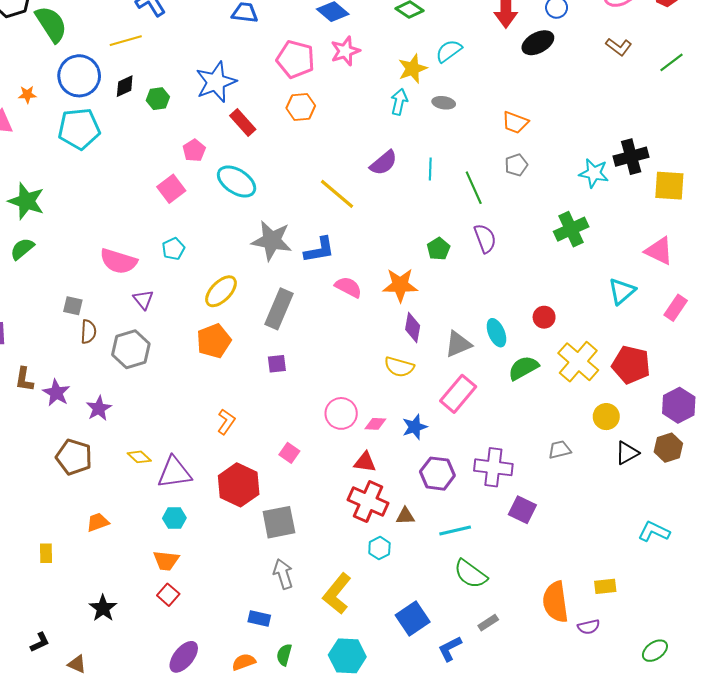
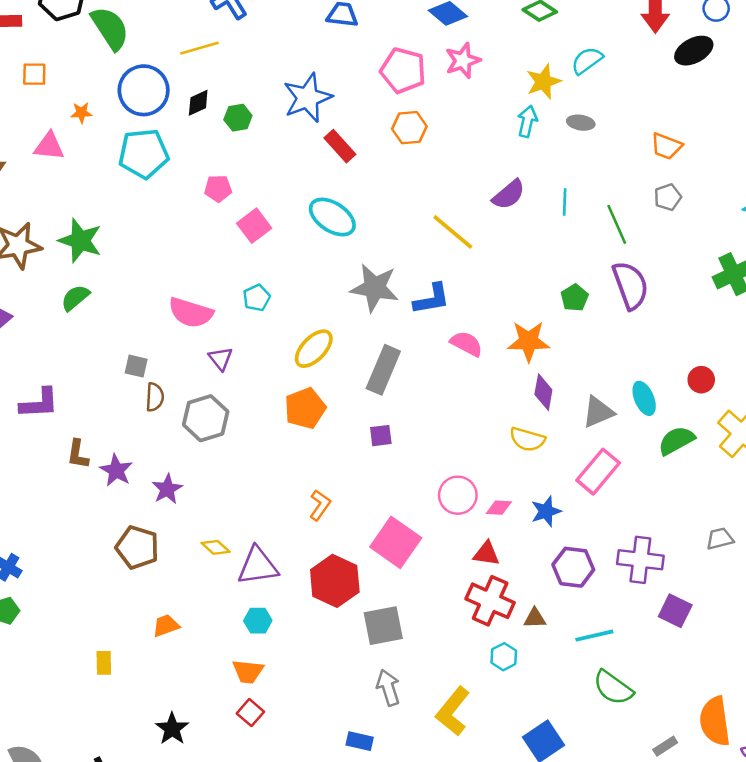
pink pentagon: (194, 150) -> (218, 188), moved, turned 30
purple semicircle: (485, 238) -> (630, 285), size x1.4
pink square: (289, 453) -> (396, 542), size x2.0
gray rectangle: (488, 623) -> (665, 746), moved

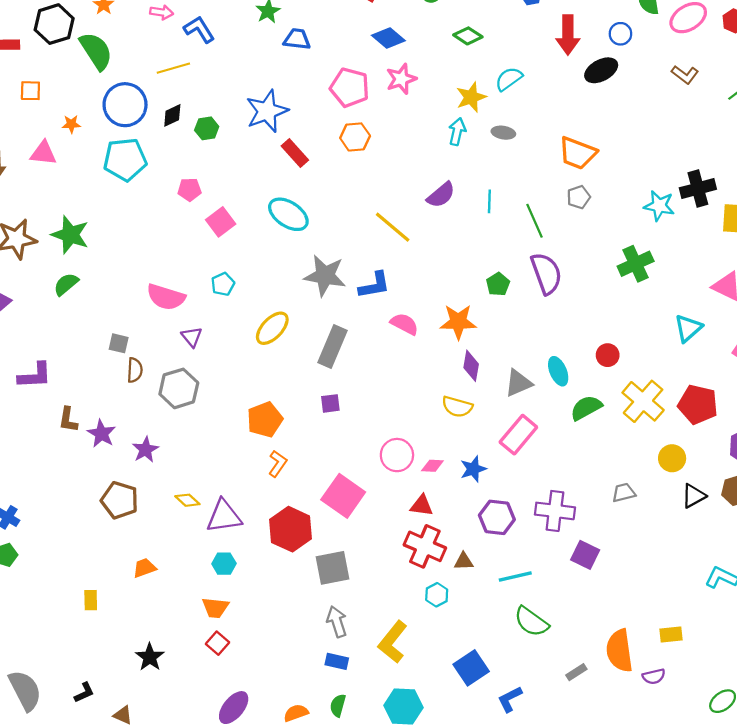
orange trapezoid: (666, 146) -> (577, 153), size x1.4
orange pentagon: (305, 408) -> (265, 420), moved
blue rectangle: (360, 741) -> (337, 661), moved

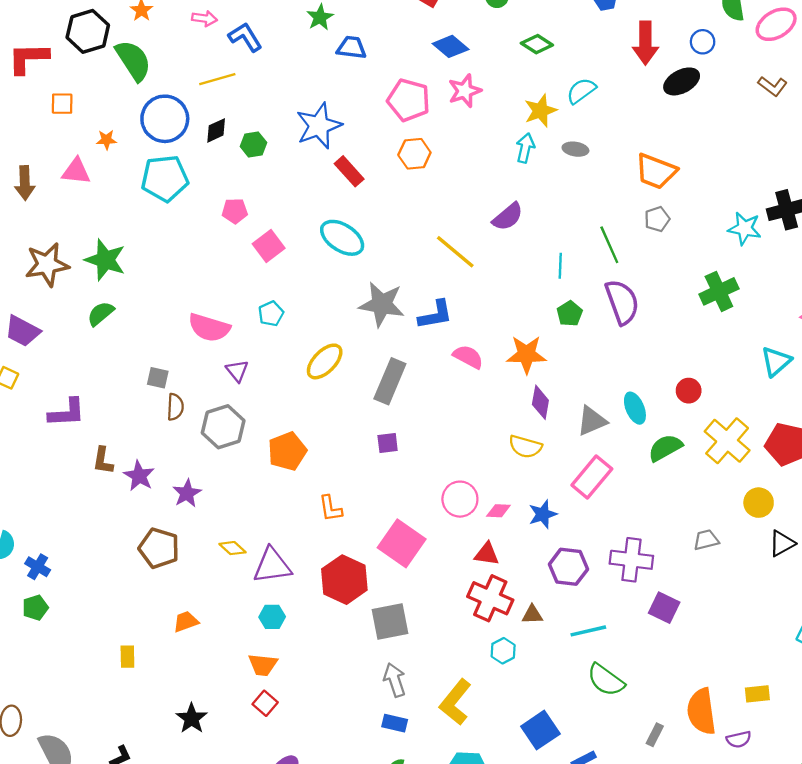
cyan line: (489, 201) -> (560, 266), moved
orange pentagon: (265, 420) -> (287, 451), moved
orange L-shape: (278, 464) -> (330, 508), turned 136
gray rectangle: (576, 672) -> (655, 735), turned -30

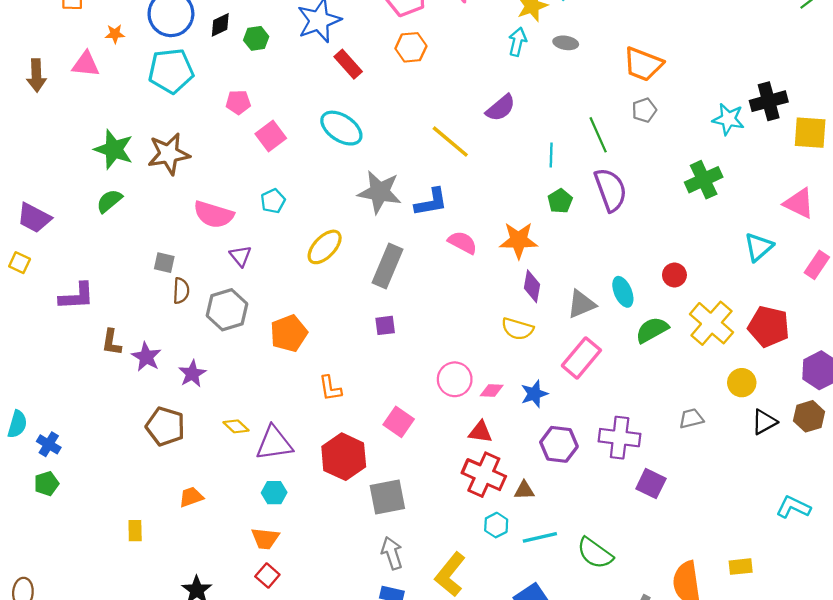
brown star: (47, 265) -> (169, 154), moved
pink square: (402, 543) -> (399, 422), size x0.7
cyan line: (588, 631) -> (540, 537), moved

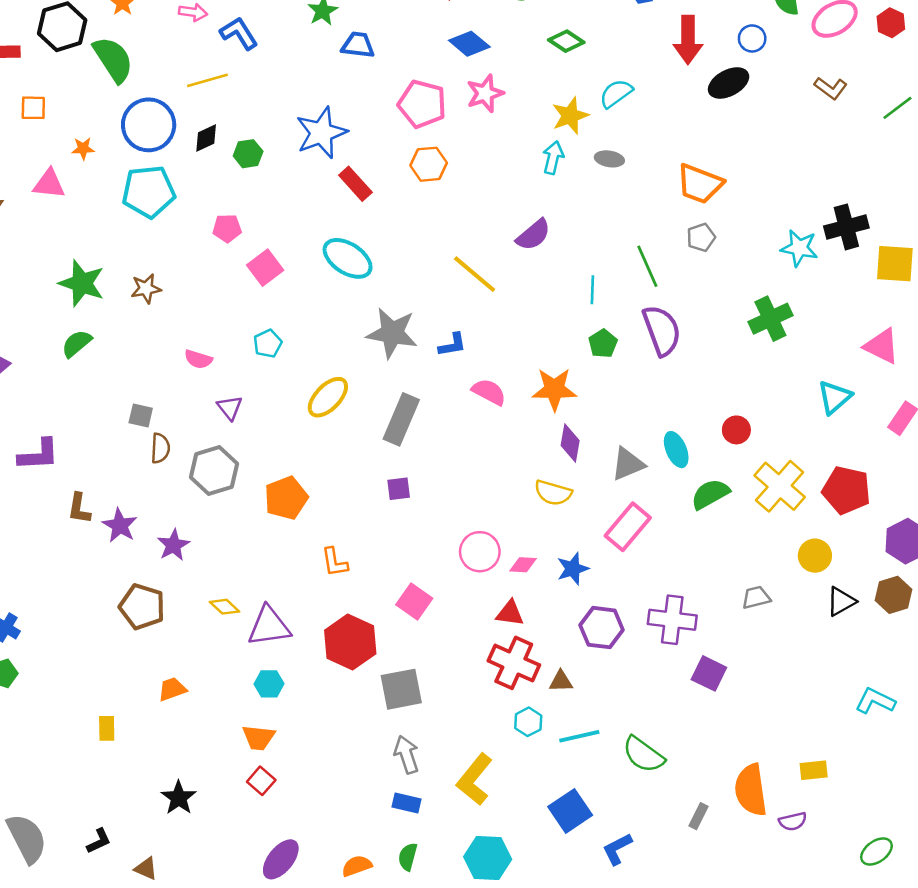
brown star: (169, 154) -> (146, 289), size x0.6
blue L-shape: (431, 202) -> (452, 345), size x0.7
pink semicircle: (214, 214) -> (198, 359), size x0.6

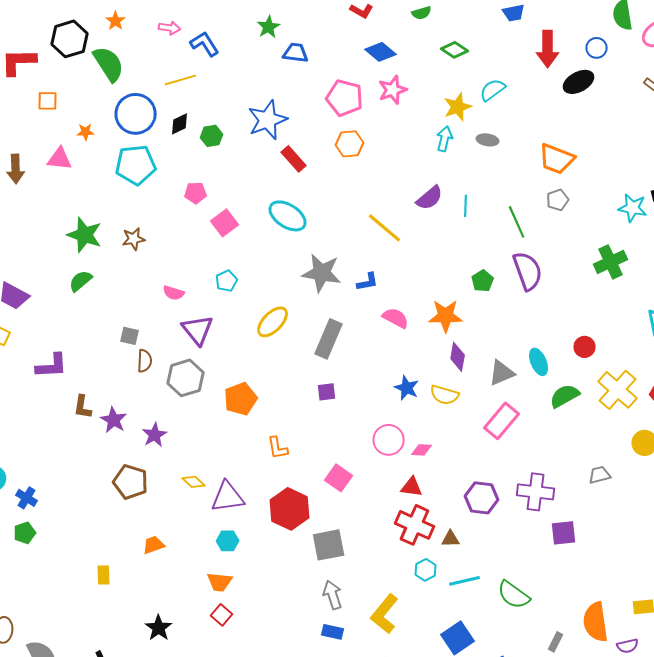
cyan line: (592, 290) -> (466, 206), moved
purple triangle: (230, 408) -> (198, 330), size x1.6
blue star: (573, 569) -> (407, 388), moved, turned -30
purple square: (709, 673) -> (564, 533), turned -32

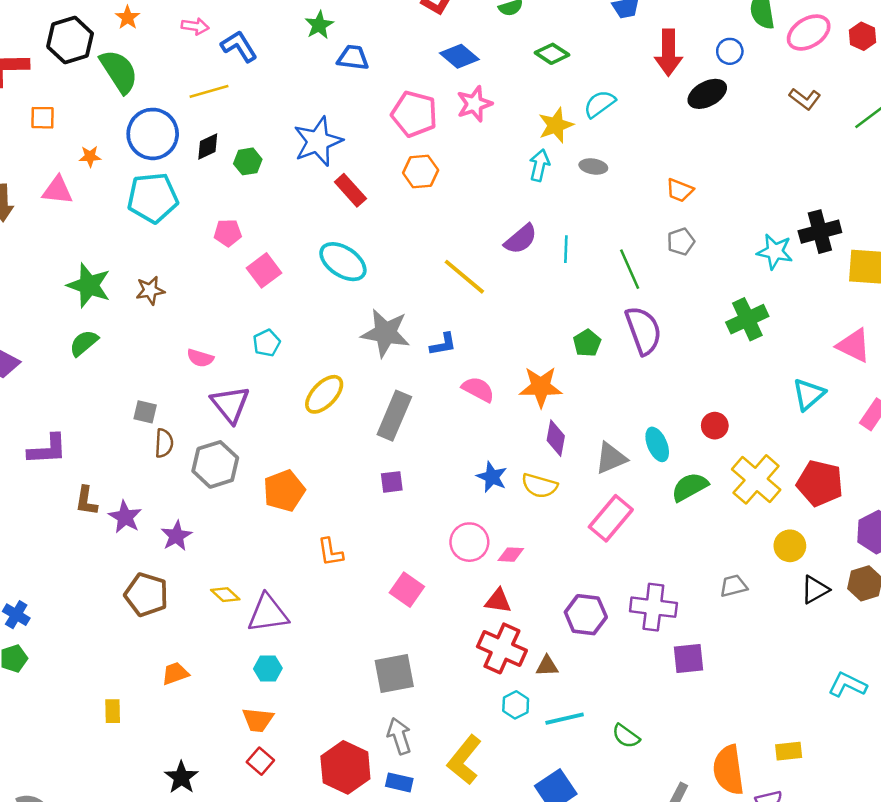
orange trapezoid: (557, 159) -> (680, 190), size x0.6
red hexagon: (290, 509) -> (345, 767), moved
green semicircle: (514, 595) -> (626, 736), size x0.7

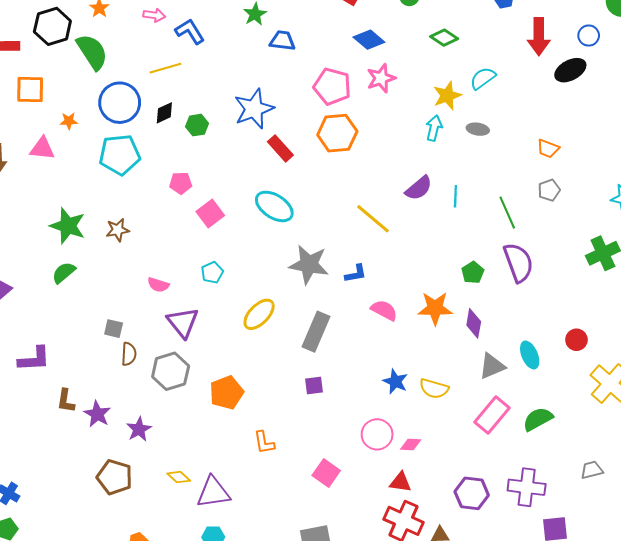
orange square: (42, 118) -> (30, 89), size x1.4
orange hexagon: (421, 171) -> (337, 133), size x1.4
purple diamond: (556, 438) -> (474, 323), moved
green semicircle: (690, 487) -> (538, 419), moved

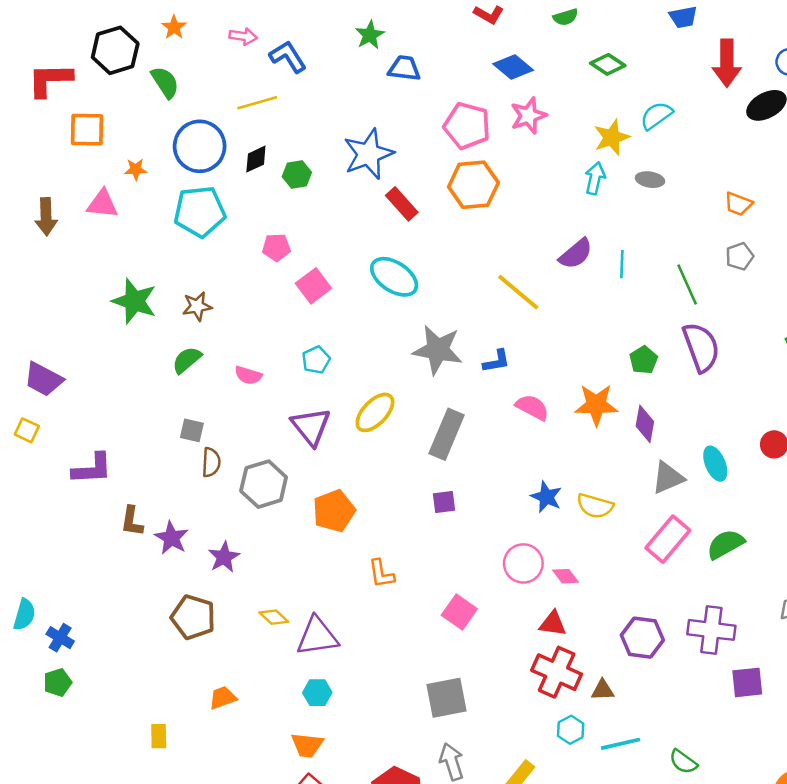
green semicircle: (92, 52) -> (165, 82), size x0.7
green semicircle: (64, 273) -> (187, 360), moved
purple triangle: (183, 322) -> (311, 427), moved
pink diamond: (411, 445) -> (566, 576), turned 50

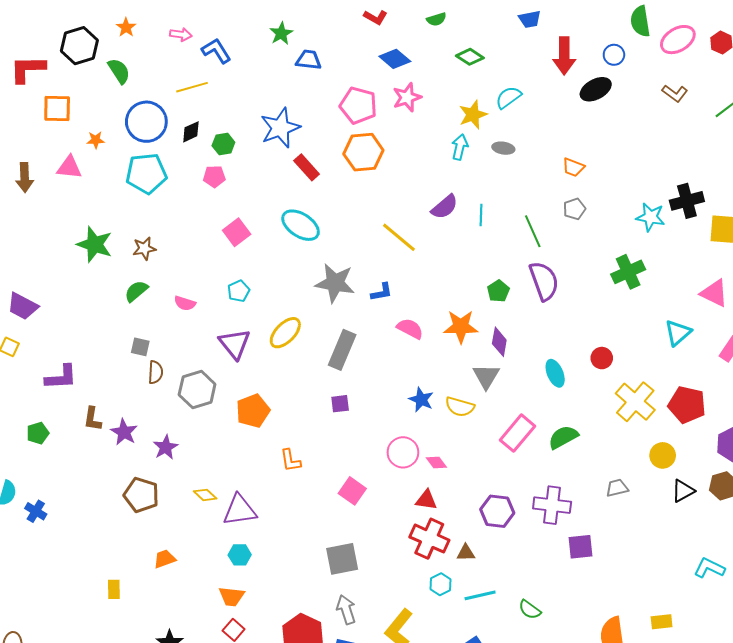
pink pentagon: (276, 247) -> (214, 176), moved
gray triangle: (668, 478) -> (486, 376), moved, turned -36
green pentagon: (58, 682) -> (38, 433), moved

